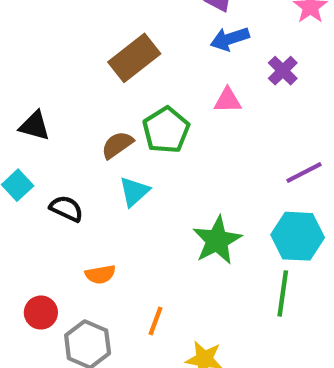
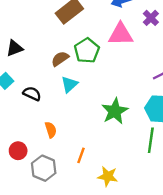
pink triangle: (228, 100) -> (121, 34), size x1.6
black triangle: (35, 126) -> (15, 48), turned -36
orange semicircle: (100, 274) -> (51, 130), turned -98

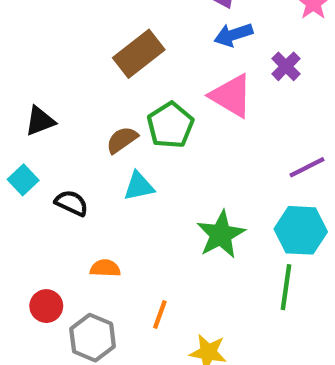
pink triangle: (121, 34) -> (231, 96), turned 32
cyan triangle: (69, 84) -> (139, 186), turned 30
orange semicircle: (51, 130) -> (105, 268), turned -70

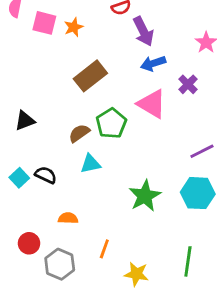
cyan square: (23, 180) -> (19, 178), moved
green line: (286, 287) -> (188, 261), moved

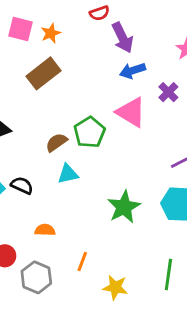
brown rectangle: (90, 76) -> (44, 73), moved

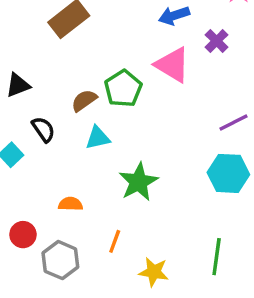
black semicircle: (22, 185) -> (43, 129), moved, turned 30
green star: (124, 207) -> (138, 182), moved

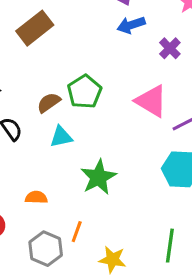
pink triangle: (172, 65) -> (151, 101), moved
gray hexagon: (60, 260) -> (46, 249), moved

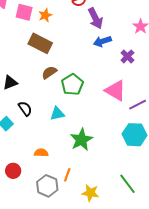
brown rectangle: (35, 28) -> (40, 43), turned 65
brown semicircle: (49, 103) -> (49, 72), moved
green line: (170, 246) -> (127, 184), turned -45

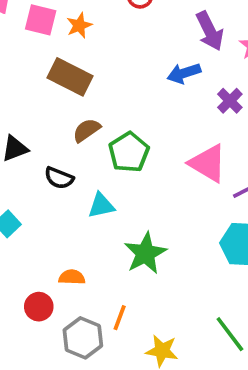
purple arrow: (95, 18) -> (210, 31), moved
black semicircle: (25, 109) -> (59, 178), moved, turned 147
red circle: (13, 171) -> (39, 307), moved

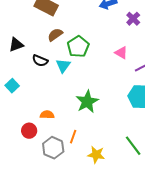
pink triangle: (208, 163) -> (121, 53), size x0.6
cyan triangle: (101, 206) -> (63, 66), moved, turned -42

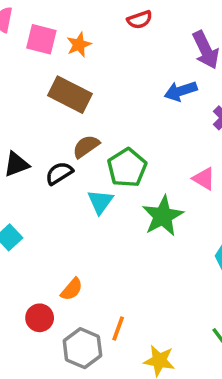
black semicircle: (40, 61) -> (59, 173), moved, turned 126
green star: (87, 102) -> (163, 216), moved
orange semicircle: (47, 115) -> (72, 289), turned 128

